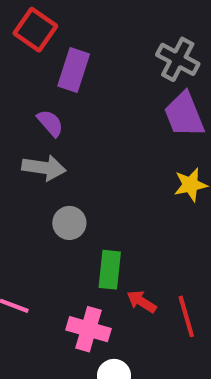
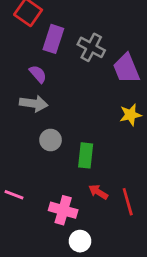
gray cross: (178, 59) -> (91, 47), moved
green rectangle: (110, 270) -> (86, 155), moved

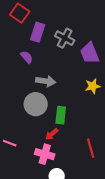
gray arrow: (34, 104) -> (46, 81), moved
gray circle: (51, 140) -> (36, 104), size x1.5
red arrow: (98, 192) -> (52, 134), moved, turned -72

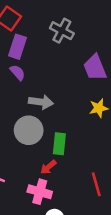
purple rectangle: (38, 32) -> (18, 47), moved
gray cross: (65, 38) -> (62, 31), moved

